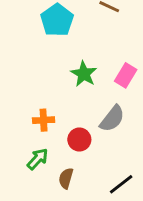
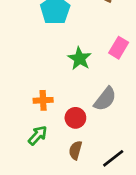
pink rectangle: (126, 75) -> (119, 48), moved
brown semicircle: (66, 178) -> (75, 150), moved

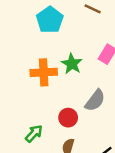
orange cross: (43, 100) -> (44, 72), moved, size x1.5

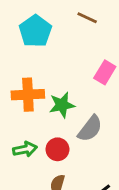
green star: (72, 64) -> (62, 105), moved, turned 30
green arrow: (34, 133) -> (25, 149), moved, turned 36

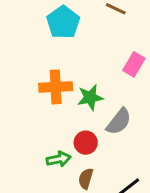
green arrow: (25, 149) -> (59, 159), moved

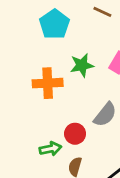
green star: (90, 97) -> (82, 65), moved

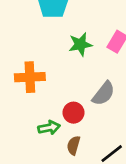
orange cross: (48, 83) -> (30, 77), moved

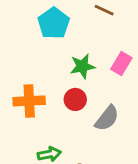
red circle: (74, 113) -> (75, 99), moved

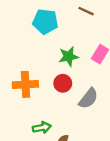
cyan pentagon: (54, 23) -> (45, 22), turned -30

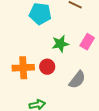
red circle: (63, 83) -> (47, 67), moved

